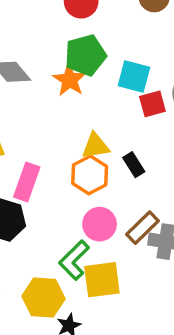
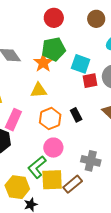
yellow triangle: (95, 146) -> (39, 90), moved
brown rectangle: (142, 228) -> (73, 184), moved

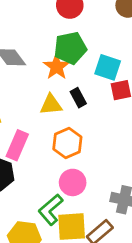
black rectangle: (76, 115) -> (78, 98), moved

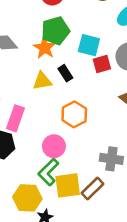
orange hexagon: (67, 143) -> (74, 114), moved
pink circle: (73, 182) -> (54, 146), moved

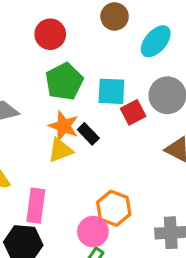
orange star: (45, 48) -> (64, 126), moved
orange hexagon: (74, 114) -> (114, 208), moved

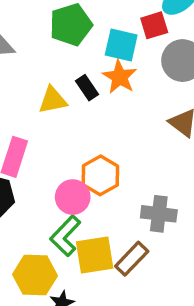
red square: (133, 112) -> (154, 25), moved
orange star: (64, 126) -> (120, 77), moved

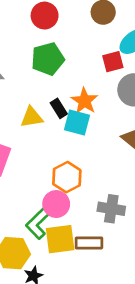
cyan square: (121, 45) -> (77, 122), moved
pink circle: (73, 197) -> (56, 204), moved
brown rectangle: (132, 259) -> (89, 243), turned 44

